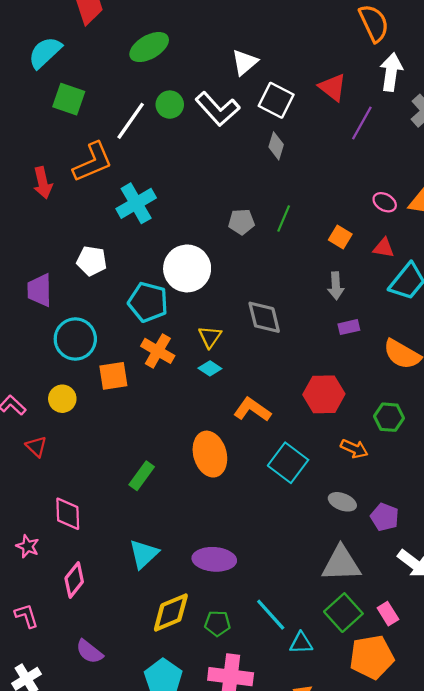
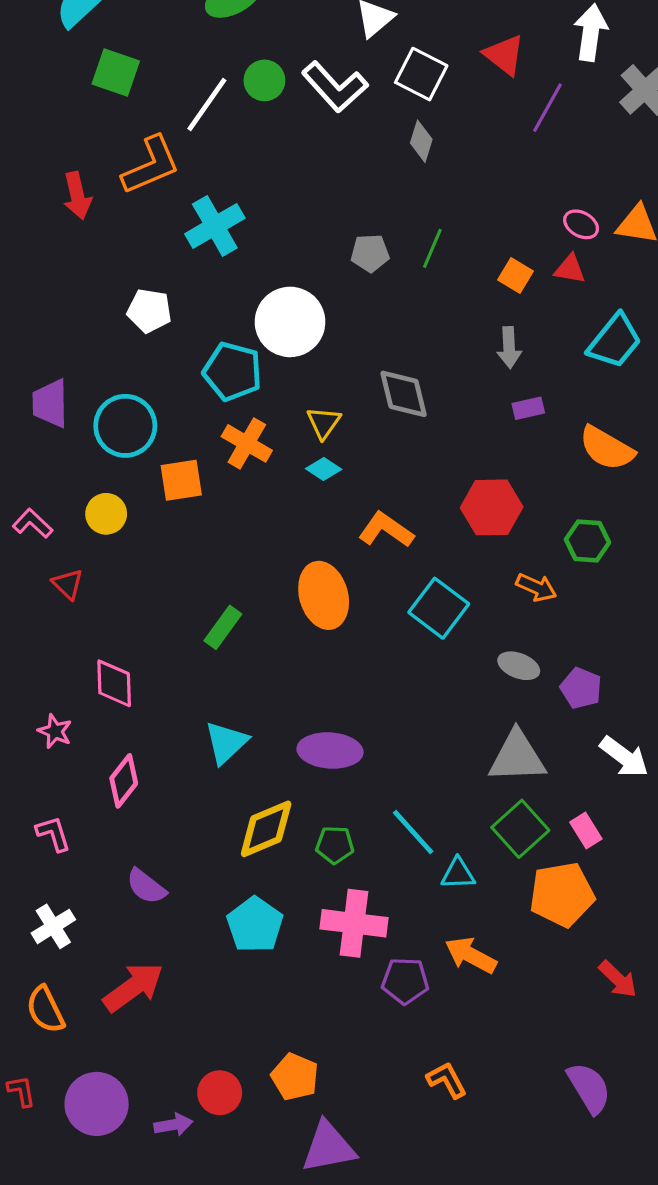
red triangle: (384, 248) -> (570, 269), moved
purple trapezoid: (39, 290) -> (50, 403), moved

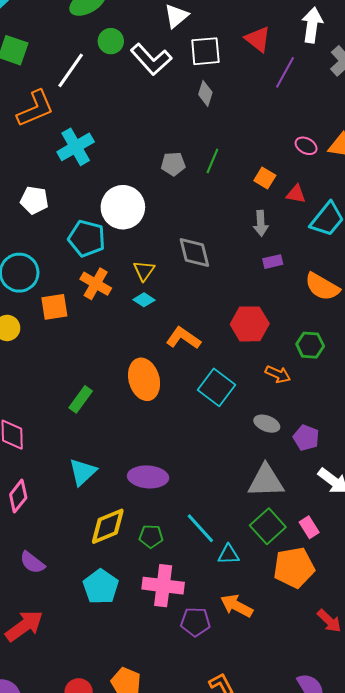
white square: (421, 74) -> (205, 51), turned -32
green circle: (264, 80) -> (111, 41), moved
red triangle: (570, 269) -> (296, 194), moved

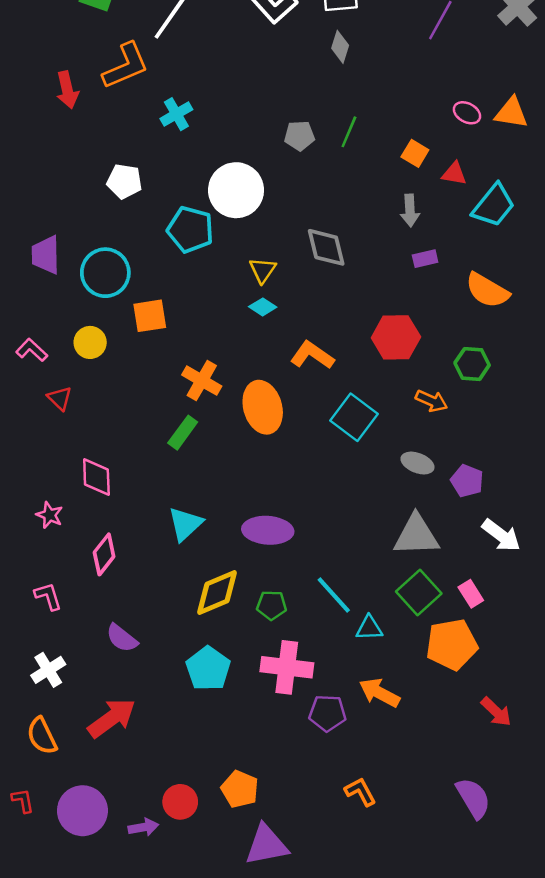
cyan cross: (76, 147) -> (176, 114), size x0.7
orange cross: (96, 284) -> (202, 381), moved

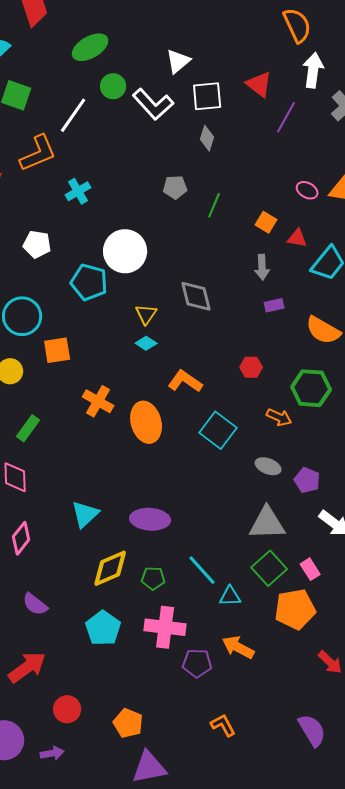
gray pentagon: (299, 136) -> (175, 187), moved
red hexagon: (396, 337) -> (251, 367), size x0.6
green hexagon: (472, 364) -> (311, 388), size x1.4
green rectangle: (183, 433) -> (28, 428), moved
red circle: (180, 802) -> (67, 709), moved

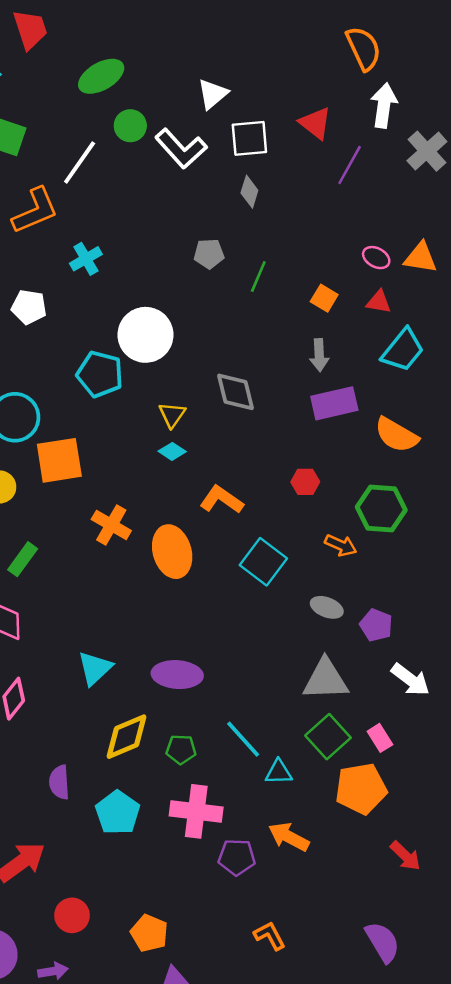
red triangle: (297, 238) -> (379, 302), moved
white pentagon: (37, 244) -> (29, 307), moved
purple rectangle: (274, 305) -> (334, 403), size x1.8
orange square: (57, 350) -> (59, 460), size x1.4
purple semicircle: (35, 604) -> (59, 782), moved, turned 48

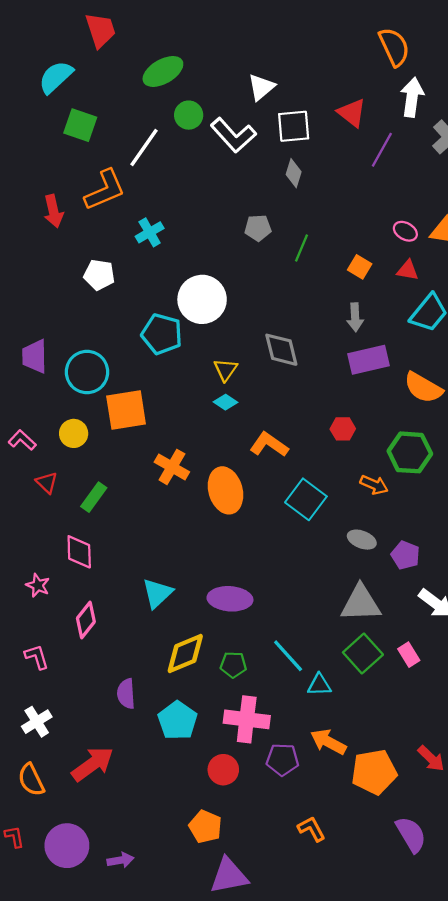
orange pentagon: (361, 789) -> (374, 772), moved
red circle: (72, 915) -> (223, 770), moved

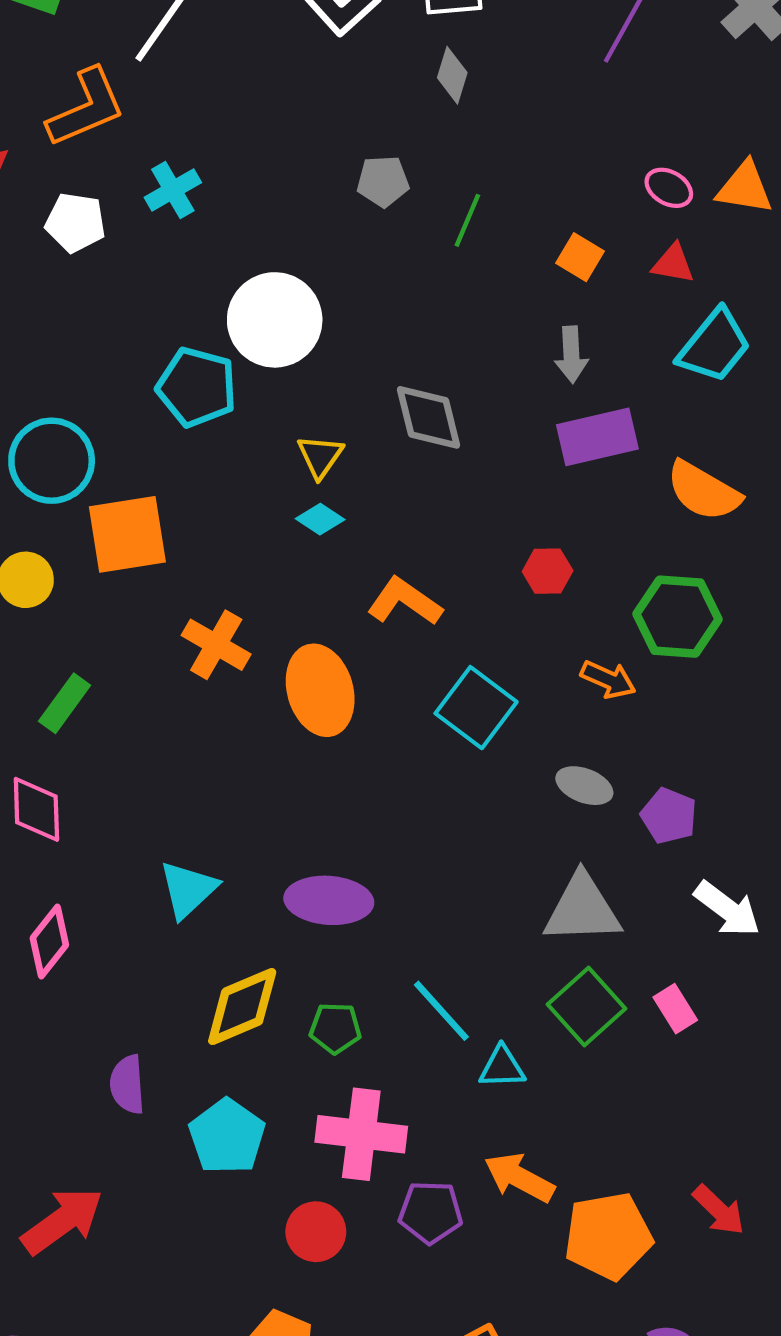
white pentagon: (99, 275) -> (75, 222), moved

